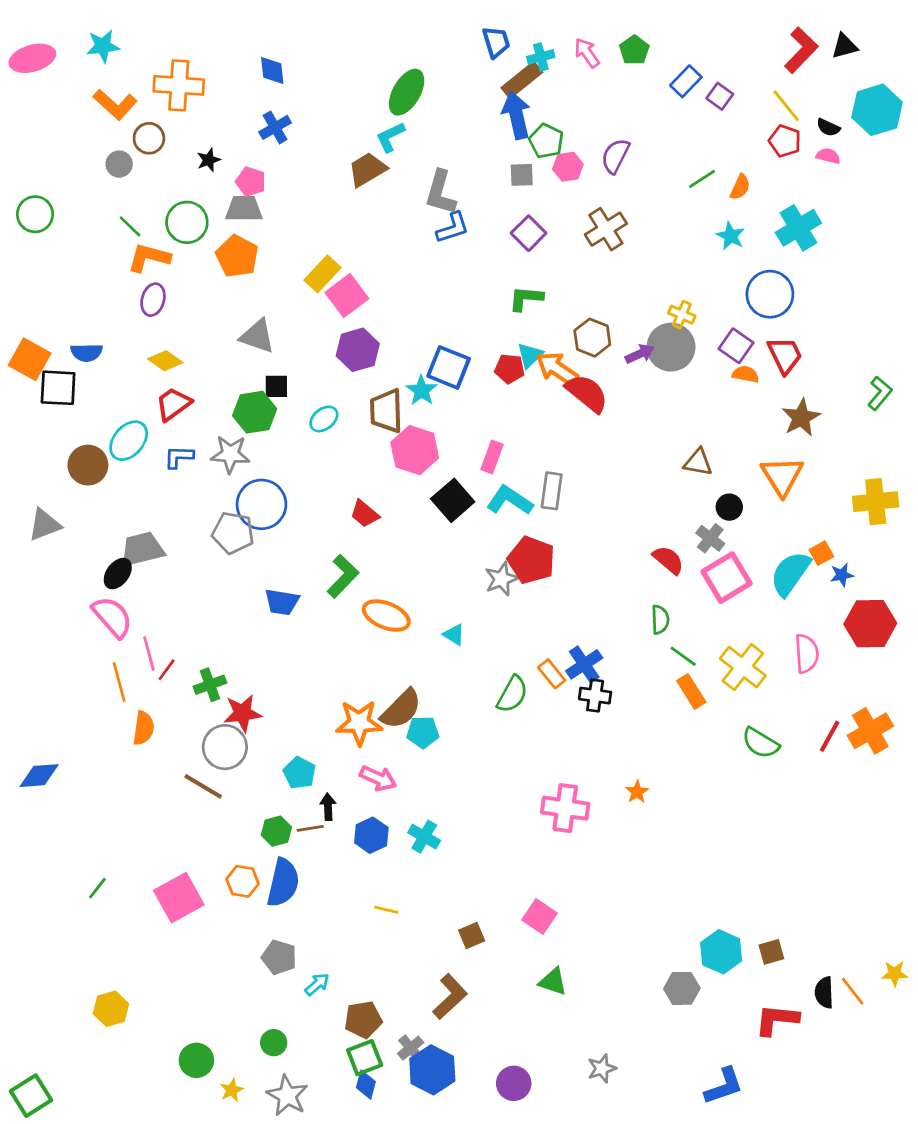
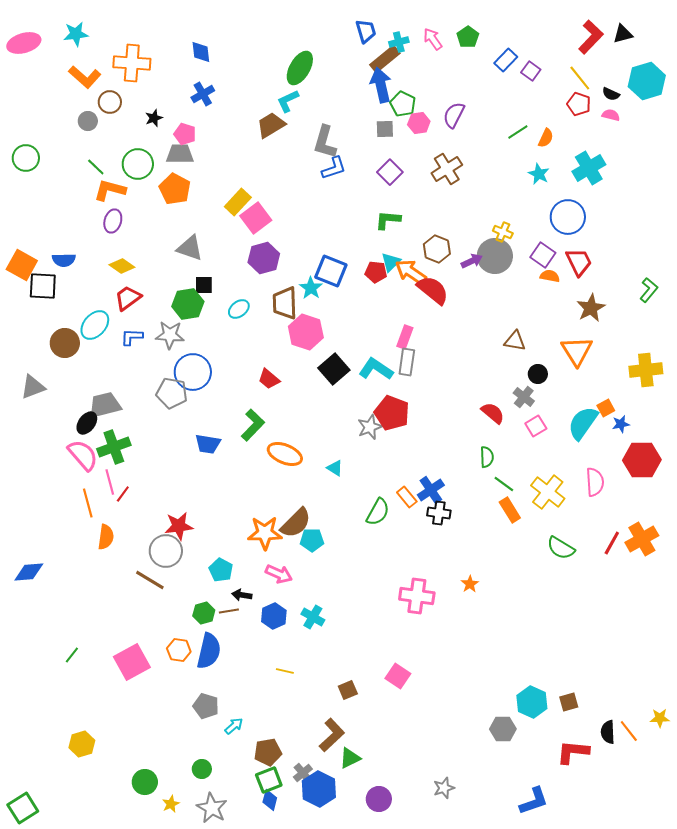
pink rectangle: (492, 457) -> (405, 337), moved
pink square: (727, 578) -> (536, 426), size x0.6
green cross: (210, 685) -> (114, 447), moved, size x1.4
black arrow: (328, 807) -> (242, 595), turned -78
green triangle: (553, 982) -> (350, 758), moved, turned -45

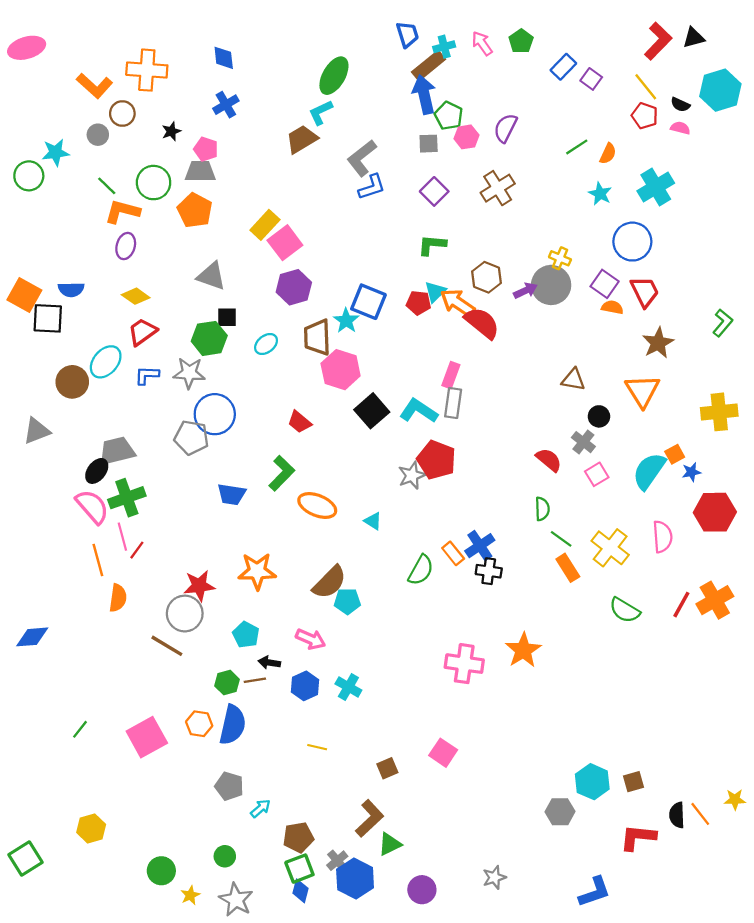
cyan star: (76, 34) -> (56, 152), moved
gray L-shape: (325, 142) -> (362, 158), turned 36
orange star: (265, 533) -> (257, 571), moved
orange star: (470, 584) -> (523, 650), size x1.8
green square: (23, 808) -> (25, 858), moved

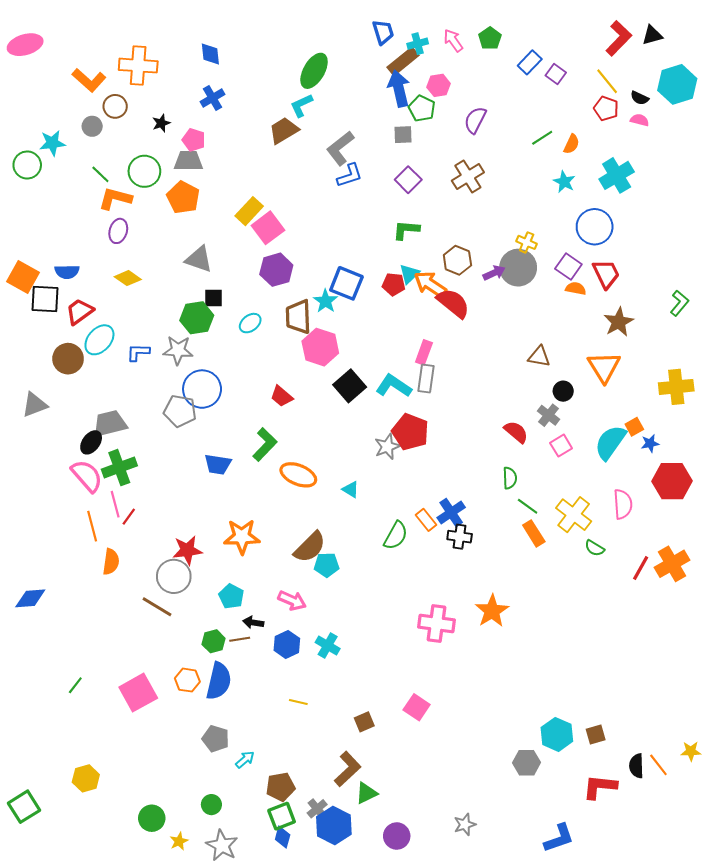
pink hexagon: (466, 137) -> (439, 85), moved
red trapezoid: (142, 332) -> (80, 312), moved
green semicircle: (625, 610) -> (595, 548), moved, size x0.7

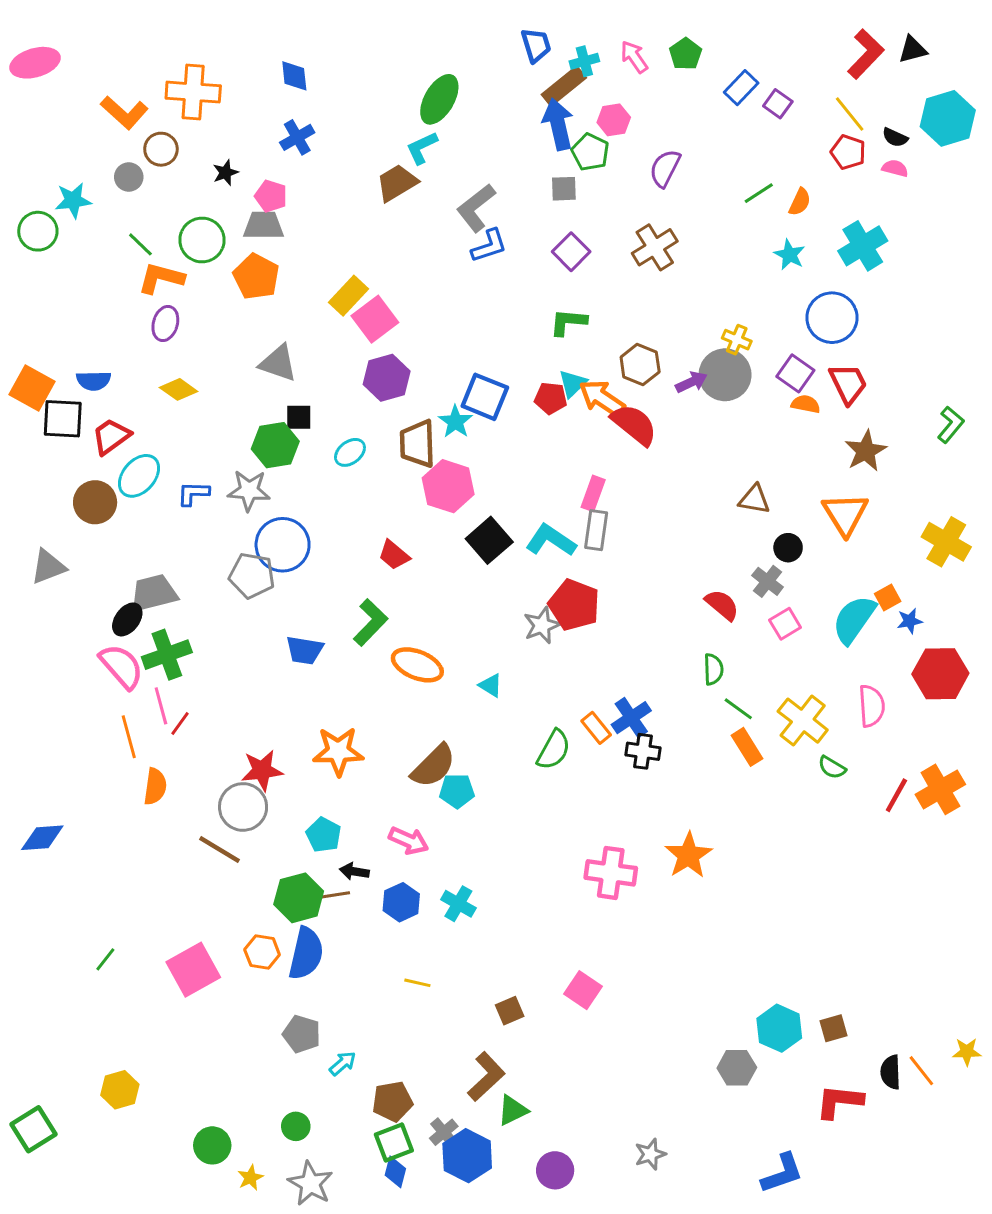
yellow cross: (676, 387) -> (946, 542), turned 36
green hexagon: (214, 641) -> (299, 898), size x1.5

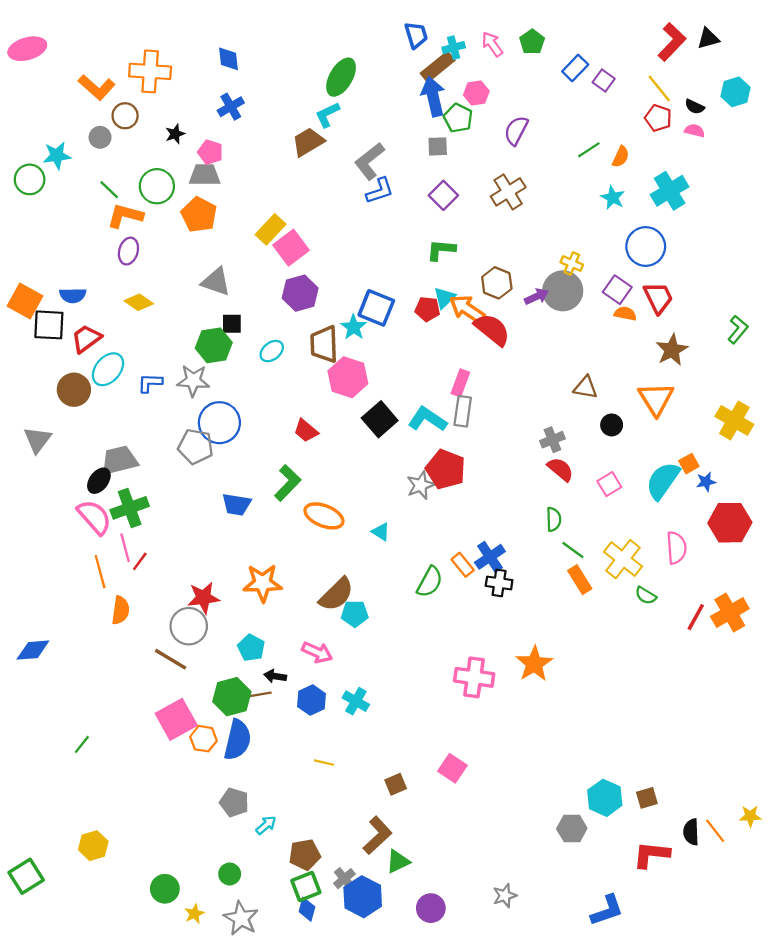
cyan hexagon: (948, 118) -> (736, 92), size x0.7
gray triangle: (48, 567) -> (38, 440), turned -32
gray cross: (768, 581) -> (552, 440), moved, turned 30
pink square: (193, 970) -> (176, 719), moved

